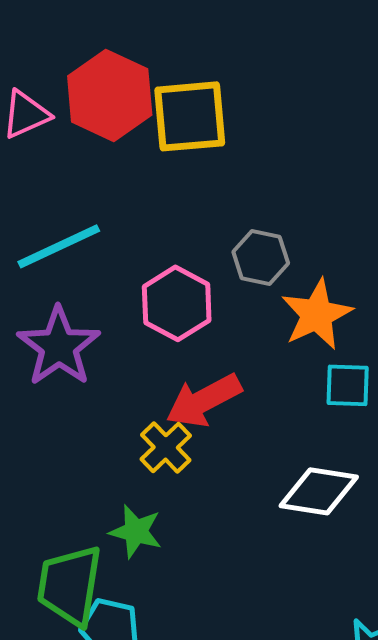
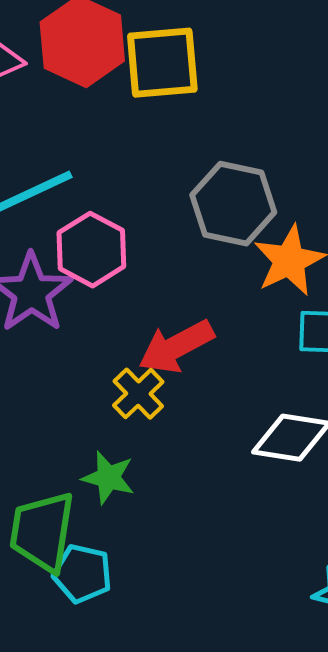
gray hexagon: (261, 257) -> (233, 204), size x1.5
pink hexagon: (177, 303) -> (91, 250), moved

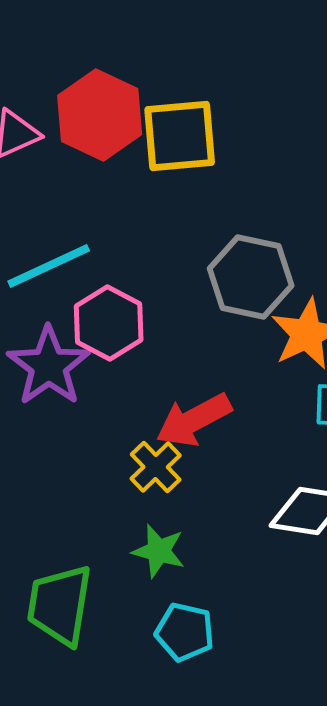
green star: (108, 478) -> (159, 551), moved
cyan pentagon: (82, 574) -> (185, 632), moved

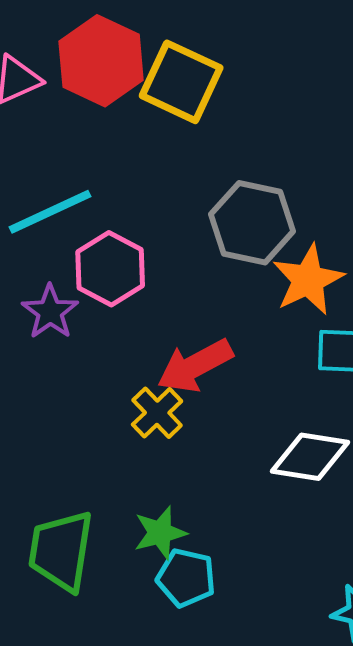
yellow square: (180, 136) -> (181, 82), turned 30
purple star: (49, 366) -> (50, 312), size x0.7
green star: (159, 551) -> (160, 533), moved, turned -30

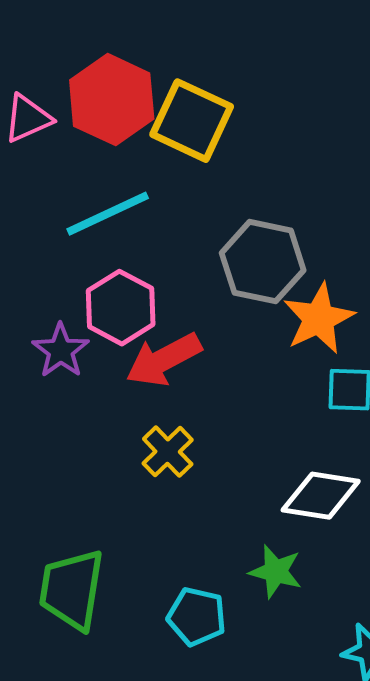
cyan line: (50, 212) -> (108, 214), moved
red arrow: (195, 366) -> (164, 360), moved
green star: (160, 533) -> (276, 572), moved, turned 30

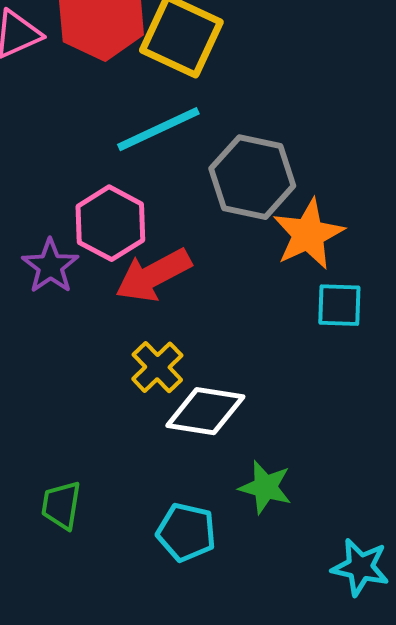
cyan line: (108, 214) -> (158, 129), moved
white diamond: (321, 496) -> (205, 411), moved
green trapezoid: (72, 590) -> (61, 505), size x0.6

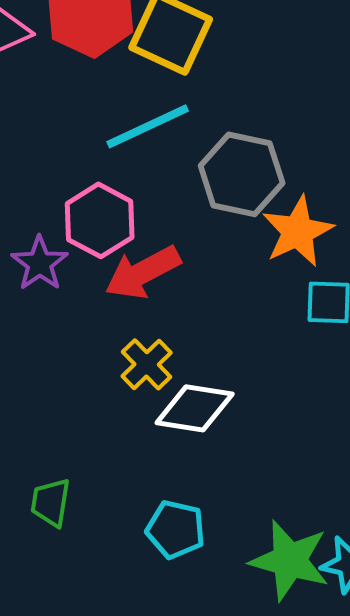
green star: (265, 487) -> (290, 560), moved, size x1.5

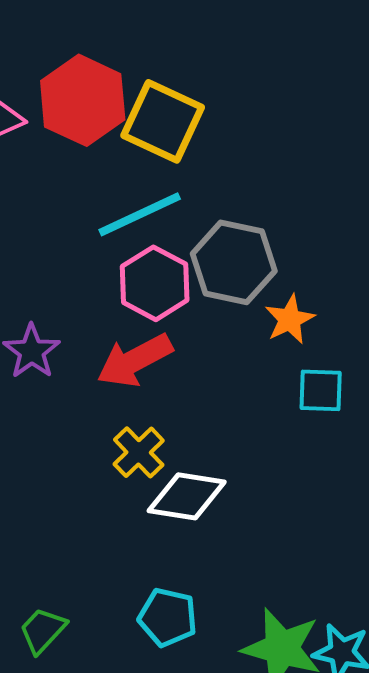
pink hexagon: (100, 220) -> (155, 283), moved
orange star: (298, 231) -> (290, 319), size x0.7
green trapezoid: (51, 502) -> (43, 630), moved, turned 34

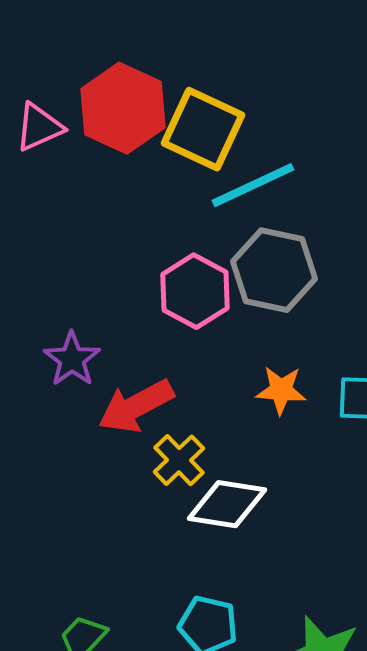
cyan line: (140, 214) -> (253, 185), moved
orange star: (290, 319) -> (281, 390), moved, turned 30
red arrow: (135, 360) -> (136, 406), moved

